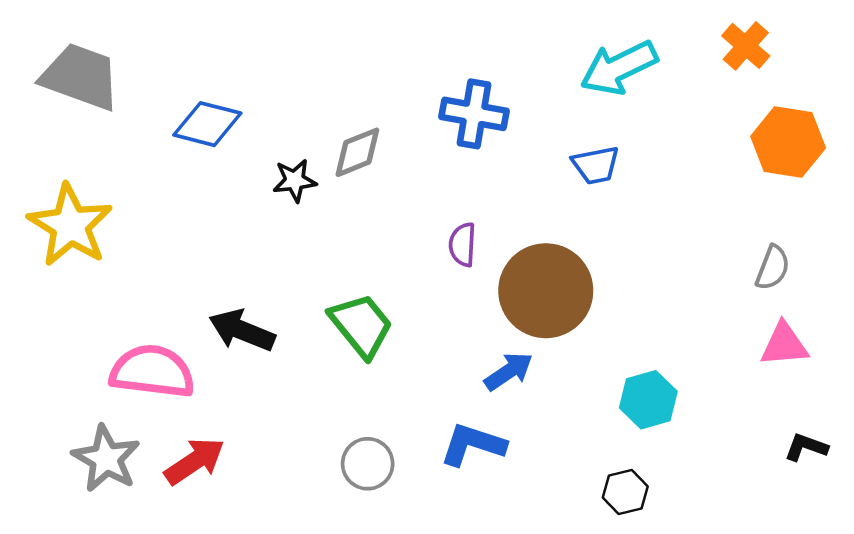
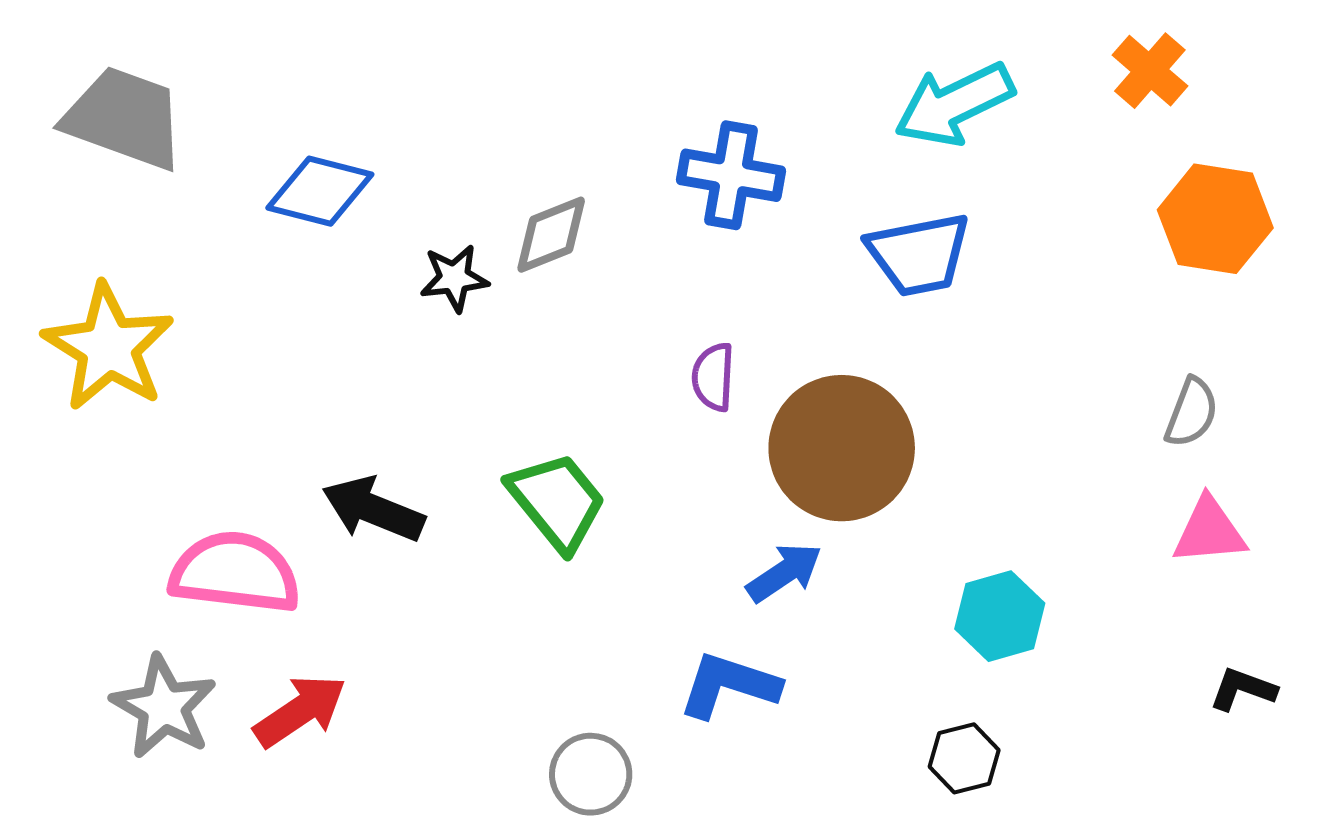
blue trapezoid: (596, 165) -> (919, 254), size x1.4
gray circle: (368, 464) -> (591, 774), moved

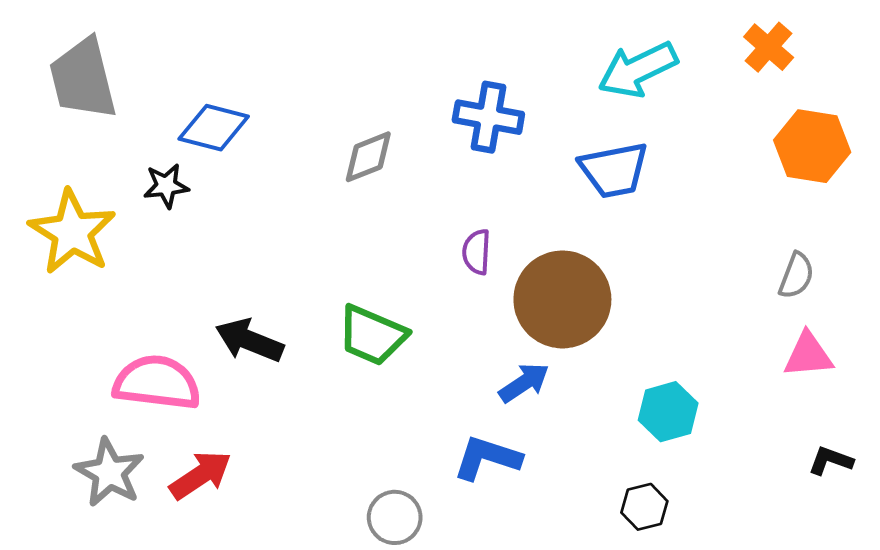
gray trapezoid: (124, 118) -> (83, 79), turned -124
black star: (454, 278) -> (166, 186), moved
green trapezoid: (557, 501) -> (372, 335), turned 152

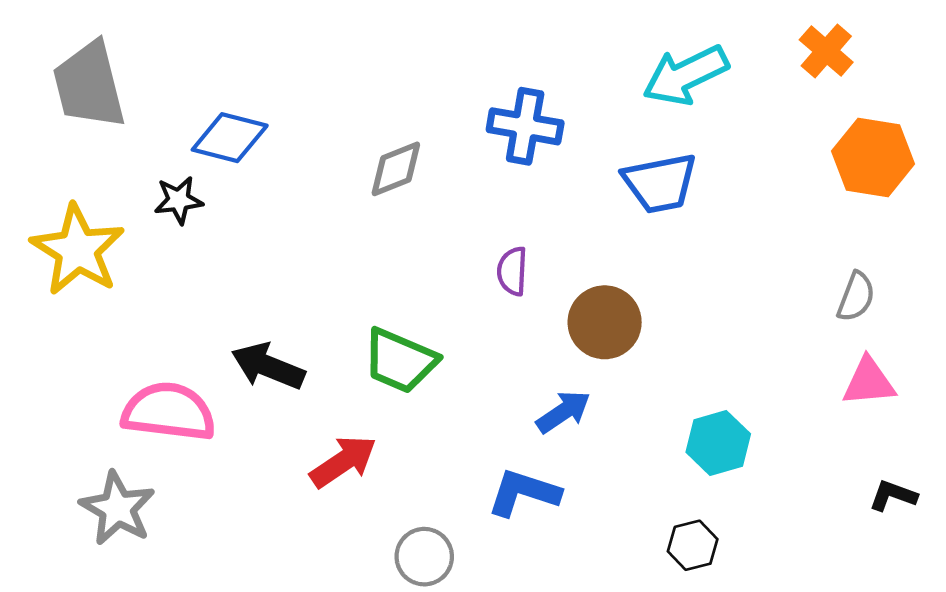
brown circle: (562, 299) -> (605, 322), size x0.7
red arrow: (200, 475) -> (343, 461), moved

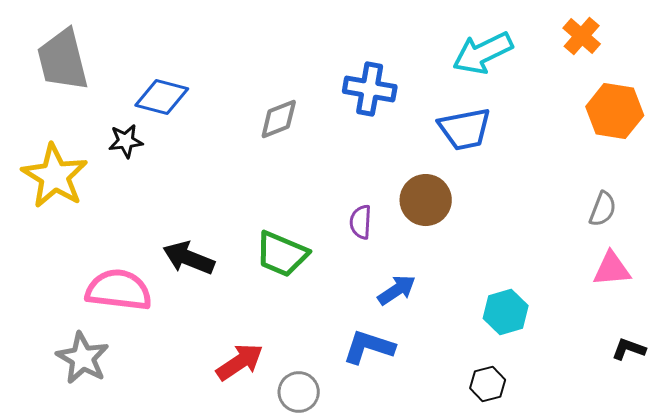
purple semicircle: (512, 271) -> (361, 222), moved
brown circle: (605, 322) -> (426, 200), moved
red arrow: (343, 461) -> (240, 362), moved

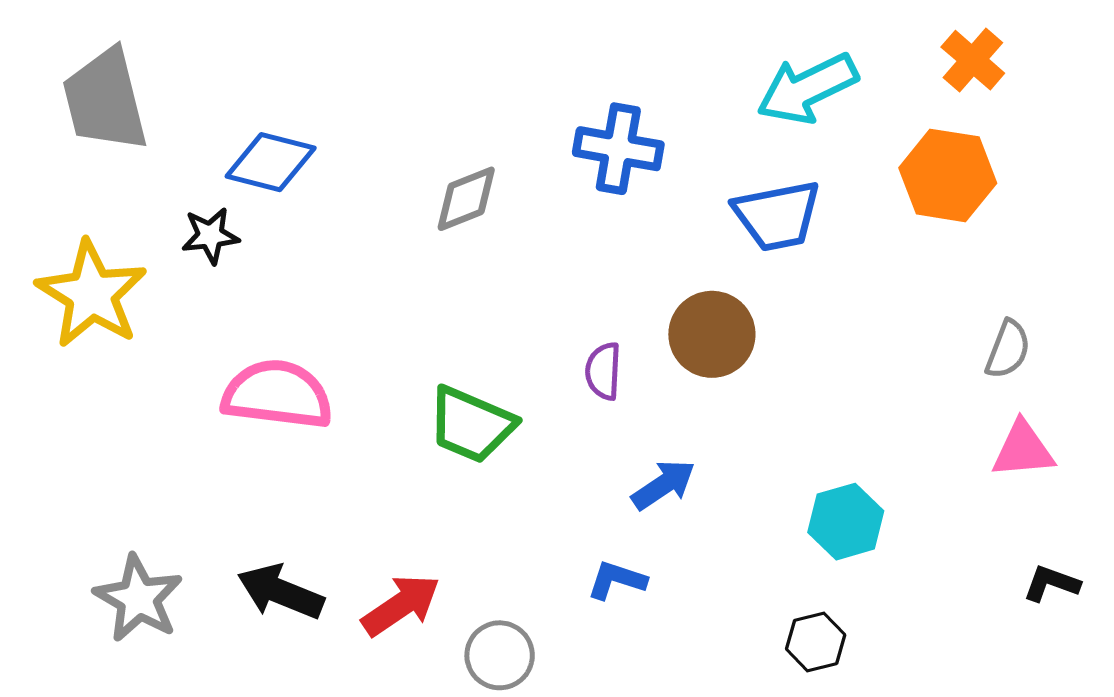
orange hexagon: (615, 111) -> (948, 175), moved
black arrow: (189, 258) -> (281, 592), moved
pink semicircle: (119, 290) -> (277, 394), moved
blue L-shape: (369, 347) -> (617, 580), size x0.7

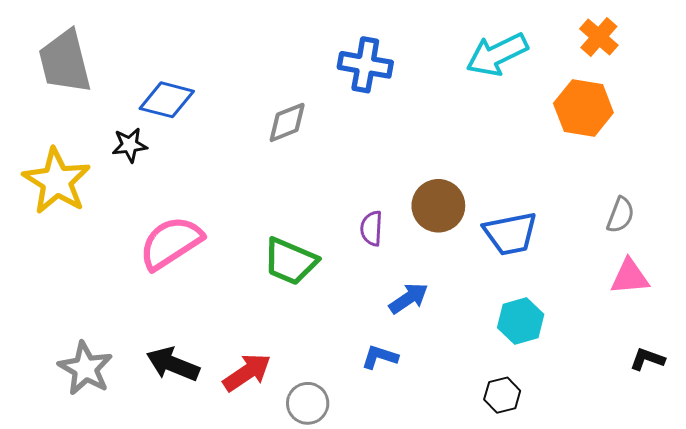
blue cross: (618, 149) -> (365, 65), moved
blue trapezoid: (777, 216) -> (510, 234), moved
pink semicircle: (277, 394) -> (171, 243), turned -40

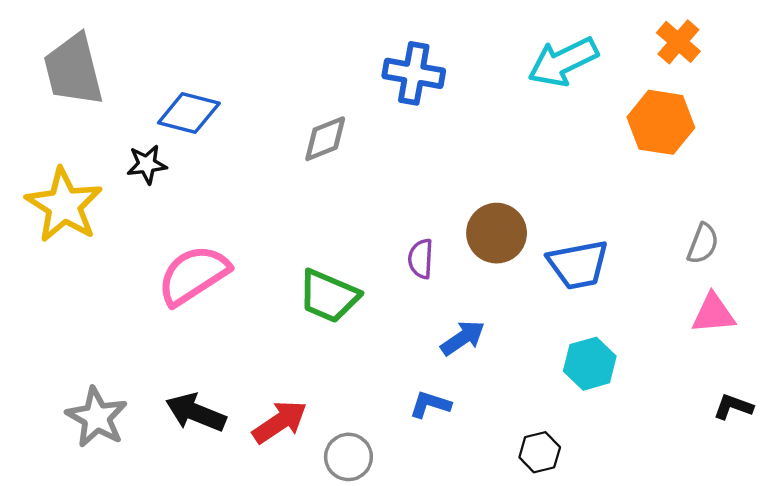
black hexagon: (502, 395) -> (540, 452), moved

